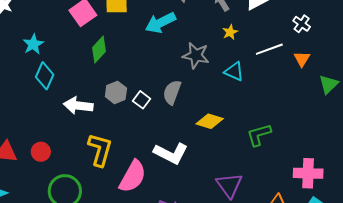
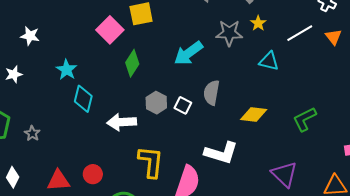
cyan arrow: (160, 23) -> (188, 53), moved
gray star: (196, 55) -> (229, 33), moved

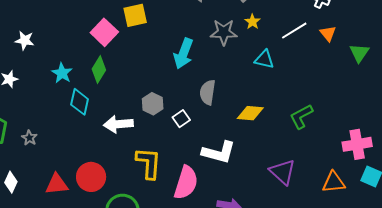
cyan arrow: (188, 53) -> (183, 54), turned -32
green diamond: (132, 63) -> (99, 70), moved
white square: (183, 105) -> (181, 119), moved, turned 30
red circle: (93, 174) -> (91, 177), size x1.5

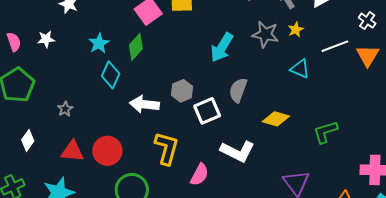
orange triangle: (328, 33) -> (368, 56), size x1.4
white square: (181, 119) -> (207, 111), size x1.5
gray star: (29, 138) -> (65, 109), moved
pink semicircle: (186, 183) -> (199, 175), size x0.7

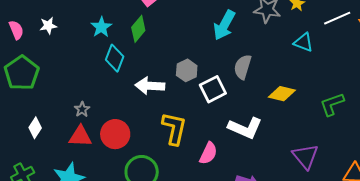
gray star: (65, 109) -> (82, 109), moved

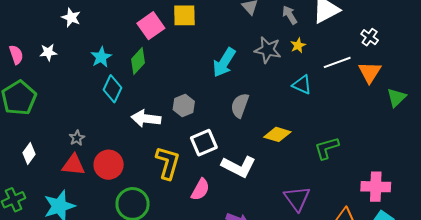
white square: (213, 89) -> (204, 143), moved

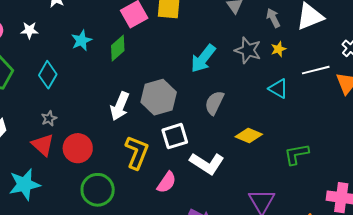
cyan diamond: (113, 89) -> (48, 75), moved
gray hexagon: (184, 106) -> (159, 97), size x1.6
white arrow: (146, 119) -> (120, 106), turned -80
red triangle: (73, 165) -> (43, 145), turned 30

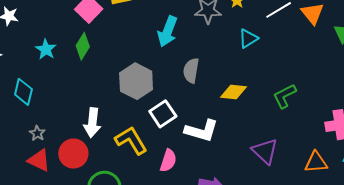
cyan triangle: (278, 89) -> (248, 38), turned -45
white arrow: (120, 106) -> (92, 123), moved
yellow L-shape: (137, 152) -> (131, 140), turned -36

